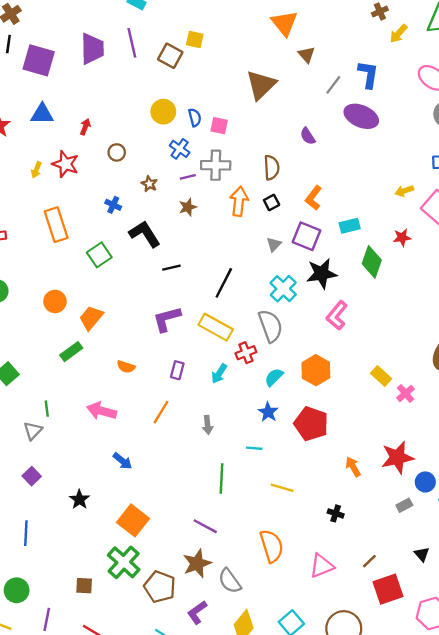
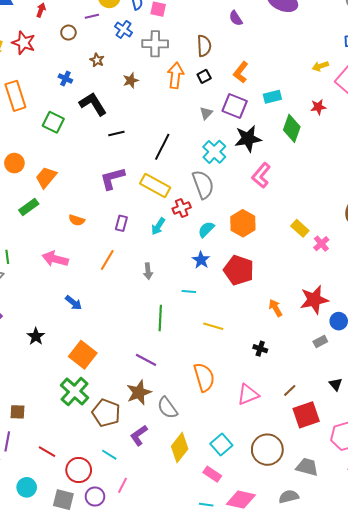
purple line: (188, 177) -> (92, 16), moved
green square: (99, 255) -> (53, 122), turned -30
brown square: (84, 586) -> (17, 412), moved

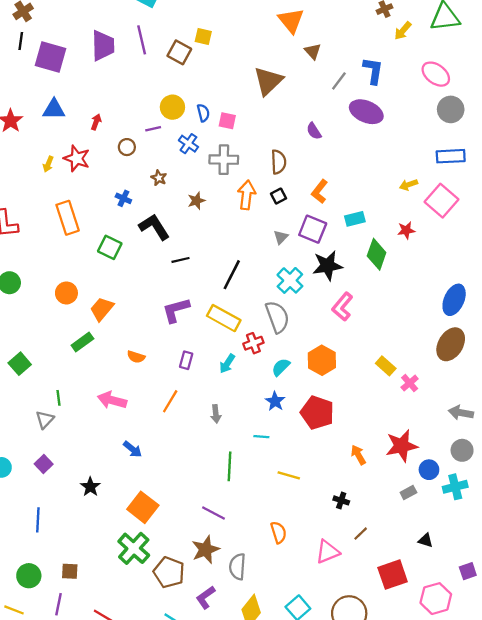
orange semicircle: (204, 377) -> (278, 532), size x0.7
black triangle: (336, 384) -> (426, 540), turned -32
brown line: (290, 390) -> (361, 534), moved
gray semicircle: (167, 408) -> (237, 567), turned 40

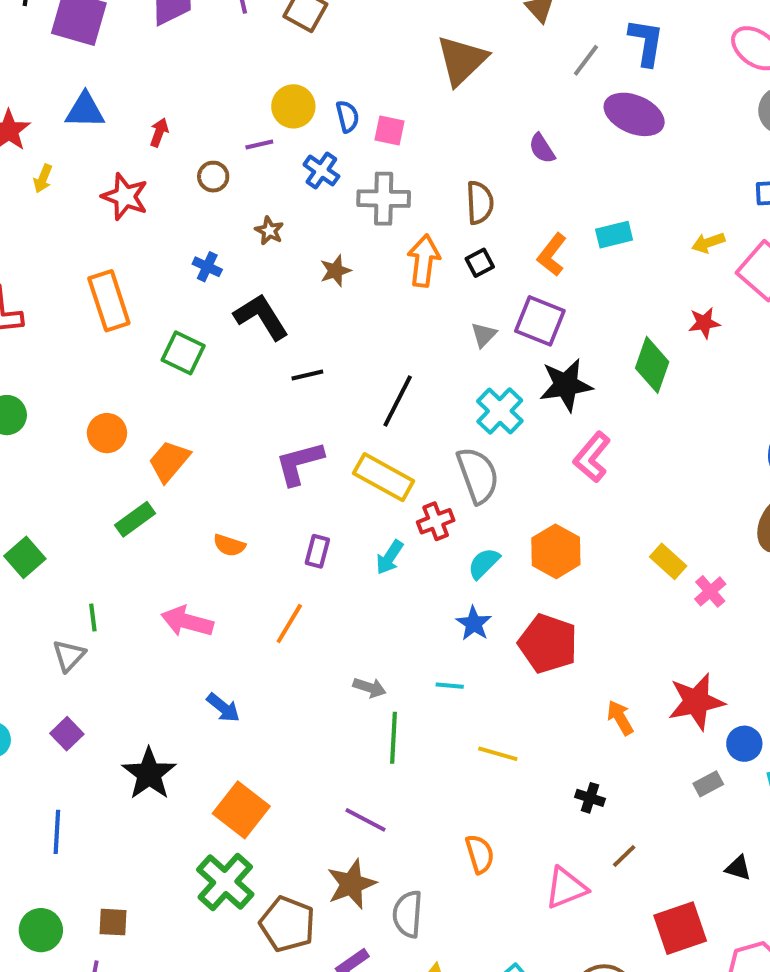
yellow arrow: (48, 164) -> (43, 179), moved
cyan rectangle: (355, 219) -> (614, 235), moved
gray arrow: (216, 414) -> (370, 688), moved, turned -66
black star: (90, 487) -> (149, 774), size x1.5

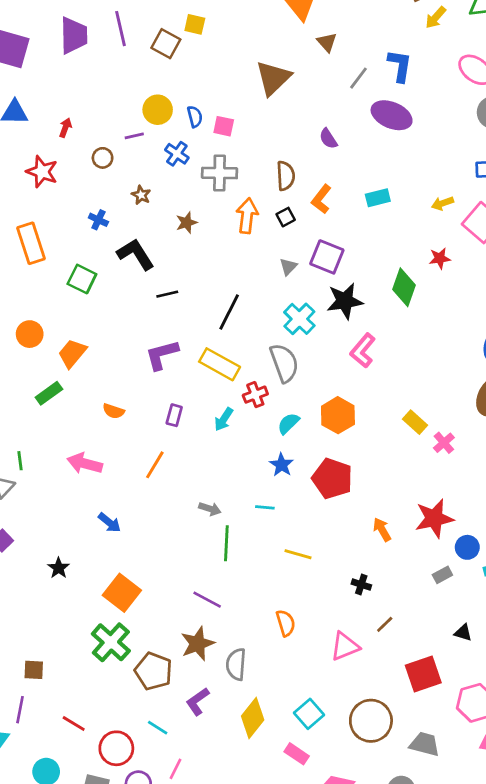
orange L-shape: (552, 255) -> (321, 199), moved
black star: (149, 774) -> (59, 568), size x0.6

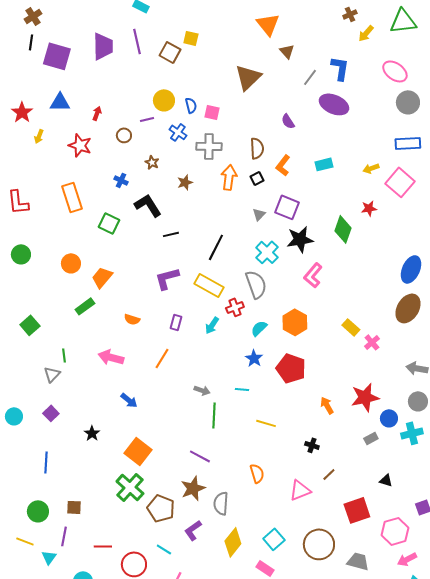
red line: (74, 723) -> (103, 546), turned -30

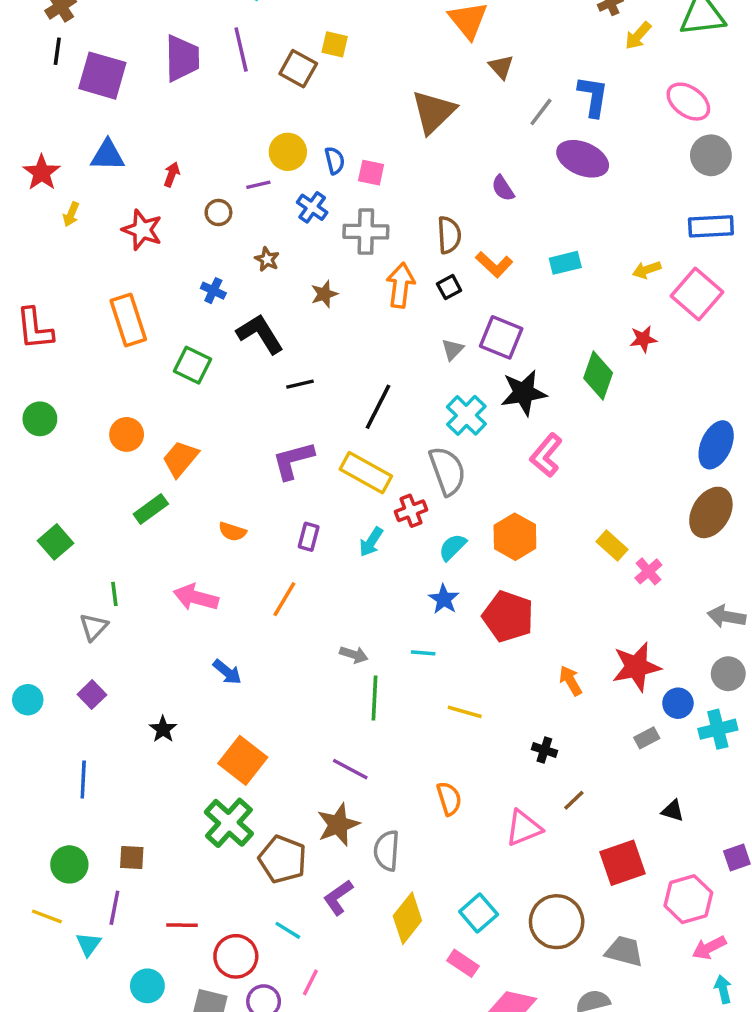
orange L-shape: (283, 165) -> (494, 265), turned -85

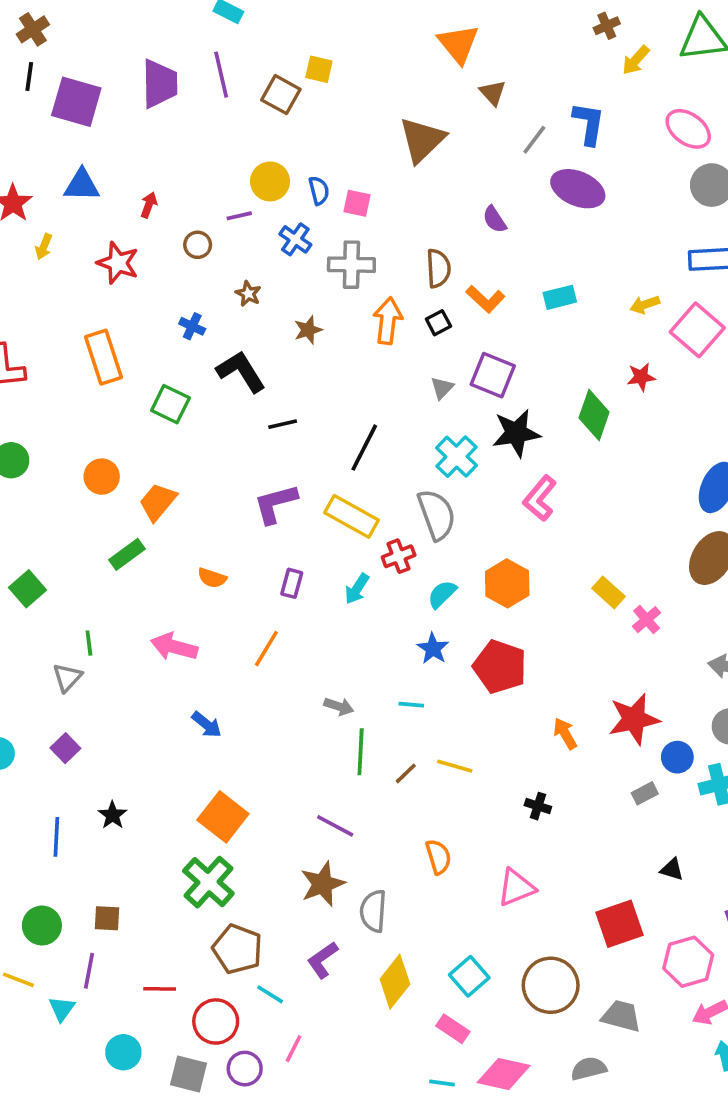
black star: (163, 729) -> (113, 815), moved
brown line: (574, 800) -> (406, 773), moved
brown pentagon: (283, 859) -> (237, 949), moved

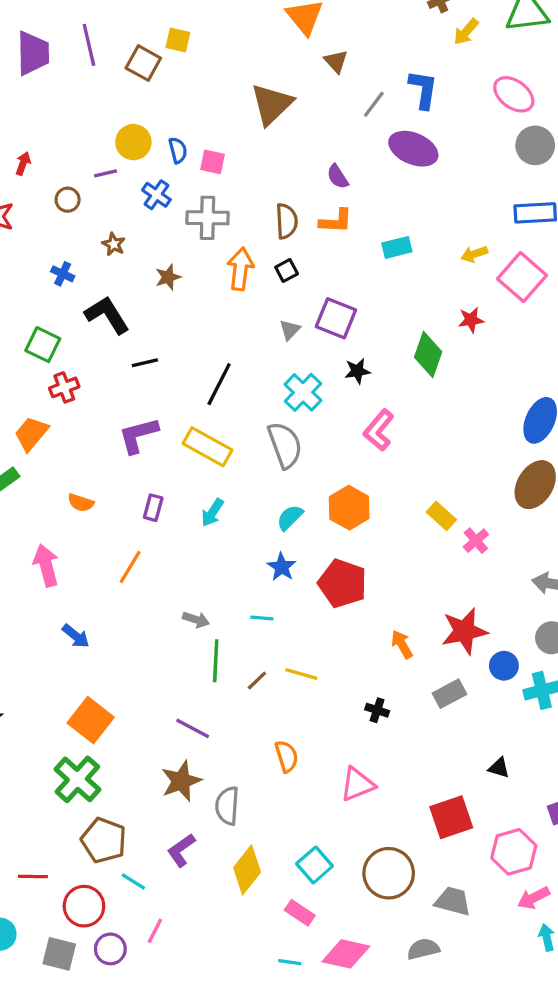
orange L-shape: (485, 299) -> (336, 221), moved, turned -40
black star: (516, 433) -> (357, 371), size x0.6
red cross: (399, 556) -> (64, 387), moved
pink arrow: (174, 647) -> (46, 565), turned 60
gray rectangle: (645, 793) -> (450, 694), moved, size x1.4

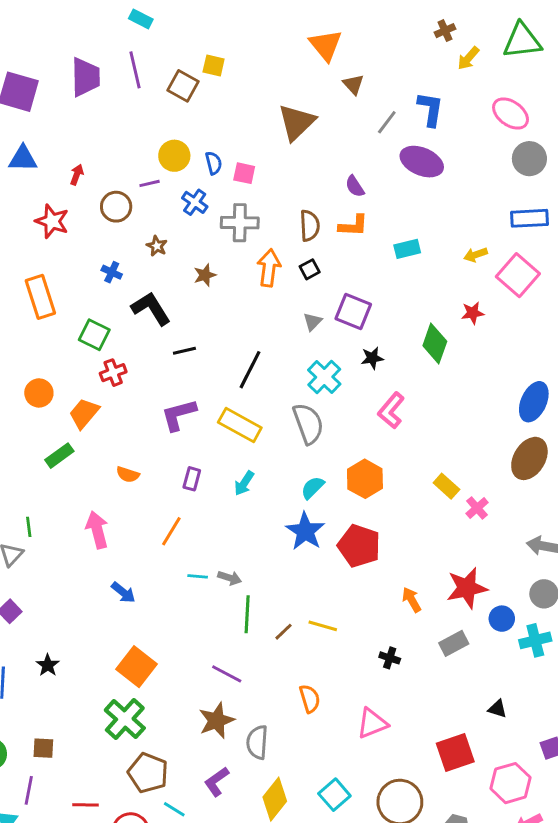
brown circle: (68, 200) -> (116, 207), size x1.4
blue star: (282, 567) -> (305, 531), size x1.5
cyan line: (262, 618) -> (198, 576), moved

